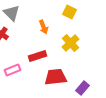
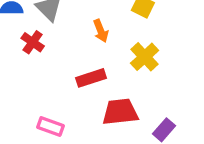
pink rectangle: (12, 70) -> (50, 127), moved, turned 42

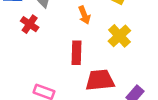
red rectangle: (91, 78) -> (76, 53), turned -70

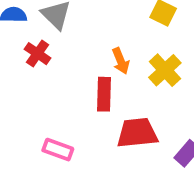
orange arrow: (84, 15) -> (121, 61), moved

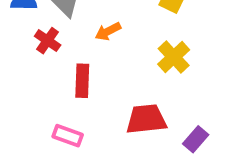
orange arrow: (121, 61) -> (108, 31), moved, turned 85
red rectangle: (104, 94) -> (82, 81), moved

